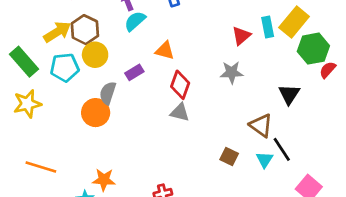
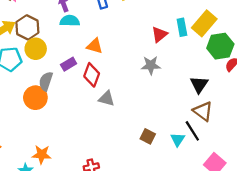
cyan semicircle: (135, 21) -> (70, 21), turned 42
red diamond: (180, 85) -> (92, 75), moved
brown triangle: (261, 125) -> (203, 111), moved

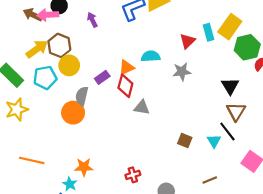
cyan semicircle: (70, 21) -> (151, 56), moved
orange triangle: (95, 46) -> (126, 67), moved, turned -35
brown triangle: (203, 111) -> (236, 112), turned 30

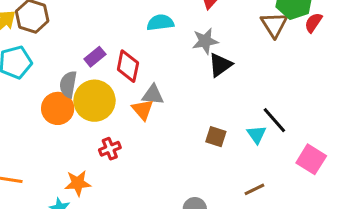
yellow circle: (69, 65) -> (95, 101), moved, size x1.4
orange triangle: (126, 67) -> (143, 110), moved, turned -42
black triangle: (230, 86) -> (220, 65), moved, turned 30
brown triangle: (236, 112) -> (274, 25), moved
red cross: (133, 175) -> (110, 149), moved

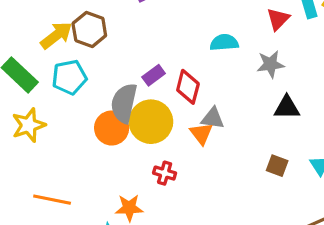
black triangle: (220, 65) -> (287, 108), moved, turned 32
gray semicircle: (68, 84) -> (124, 103), size x1.4
red cross: (110, 149) -> (165, 173), turned 35

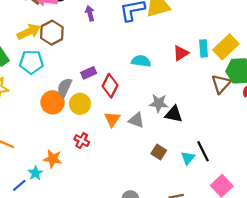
gray star: (270, 64) -> (159, 103), moved
gray semicircle: (124, 103) -> (64, 87), size x0.7
gray triangle: (213, 118) -> (136, 120), moved
yellow circle: (151, 122) -> (80, 104), size x0.7

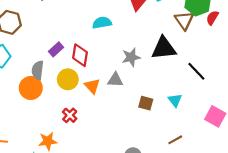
yellow circle: (80, 104) -> (68, 79), moved
black triangle: (174, 114) -> (164, 48), moved, size x1.4
red cross: (82, 141) -> (70, 115), turned 32
black line: (203, 151) -> (196, 71), moved

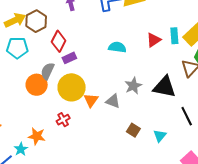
red diamond: (80, 55) -> (59, 41), moved
gray star: (131, 57) -> (133, 86), turned -30
yellow circle: (68, 79) -> (72, 87), size x1.4

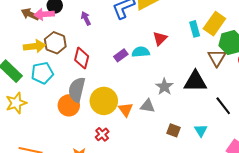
yellow arrow: (15, 20) -> (34, 46), turned 30
red triangle: (154, 40) -> (160, 38), moved
purple rectangle: (69, 58) -> (121, 55), moved
gray semicircle: (47, 71) -> (77, 90), size x1.4

